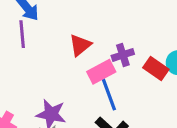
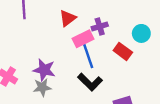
red rectangle: (156, 69) -> (123, 51), moved

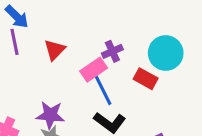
red triangle: (68, 18) -> (55, 50), moved
cyan circle: (141, 33) -> (166, 53), size x1.5

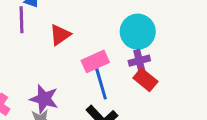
purple cross: (112, 51) -> (139, 61), moved
cyan circle: (166, 53) -> (138, 32), moved

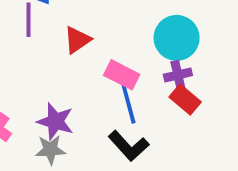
pink rectangle: (95, 61) -> (122, 75), turned 50

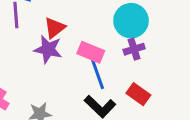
red rectangle: (185, 99) -> (138, 94), moved
purple star: (55, 121) -> (48, 49), moved

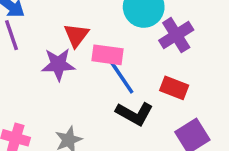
red triangle: (55, 28) -> (76, 35), moved
purple cross: (134, 49) -> (176, 35), moved, size x1.4

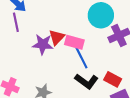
red triangle: (76, 35) -> (57, 37), moved
red rectangle: (174, 88) -> (113, 79), moved

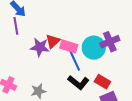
cyan circle: (101, 15) -> (94, 48), moved

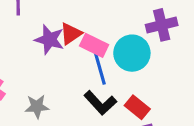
purple cross: (110, 42) -> (162, 25), moved

